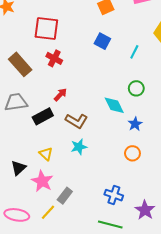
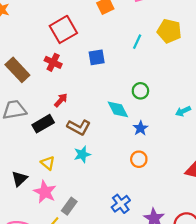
red square: (46, 29) -> (63, 29), moved, turned -35
blue square: (102, 41) -> (97, 57), moved, turned -35
cyan line: (134, 52) -> (137, 42), moved
blue cross: (114, 195) -> (121, 204), turned 36

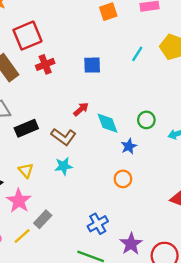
red square: (63, 29) -> (27, 36), moved
red cross: (53, 62) -> (45, 64), turned 35
green circle: (140, 91) -> (146, 120), moved
red arrow: (61, 100) -> (81, 109), moved

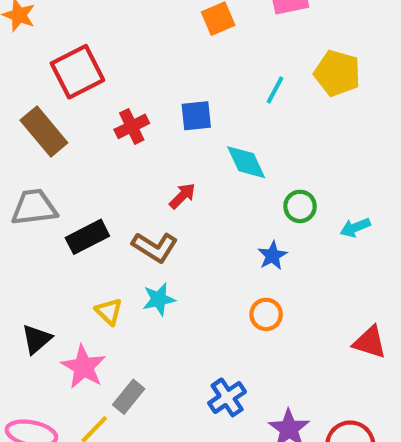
red cross: (45, 64) -> (132, 126), moved
cyan diamond: (107, 123) -> (246, 162), moved
yellow triangle: (26, 170) -> (109, 312), moved

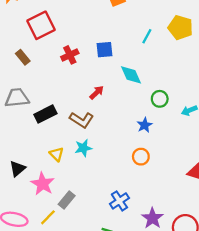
brown rectangle: (44, 132) -> (23, 57), size x0.6

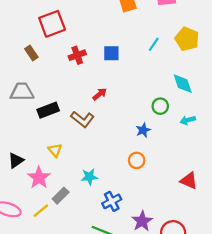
cyan diamond: (131, 75) -> (183, 84), moved
cyan star: (83, 148) -> (89, 177), moved

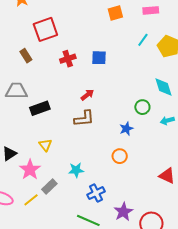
cyan line: (154, 44) -> (143, 40), moved
brown L-shape: (83, 119) -> (84, 119), moved, turned -45

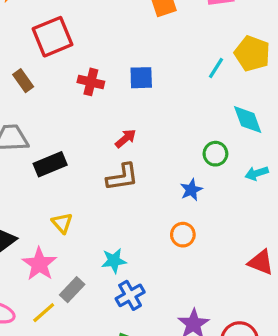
cyan line: (143, 40) -> (216, 68), moved
red cross: (68, 59) -> (91, 82), turned 35
blue cross: (96, 193) -> (130, 295), moved

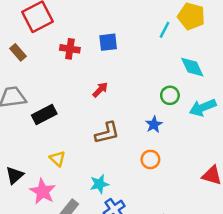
cyan arrow: (257, 173) -> (203, 108), size x1.5
brown L-shape: (122, 177) -> (107, 133), moved

